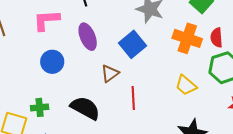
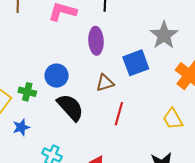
blue circle: (52, 62) -> (57, 76), moved

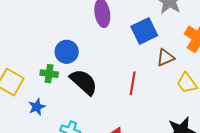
brown triangle: (105, 83) -> (165, 58), moved
green cross: (27, 92) -> (49, 74), moved

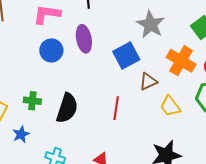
blue circle: (67, 52) -> (51, 50), moved
black semicircle: (84, 82) -> (67, 108), turned 68

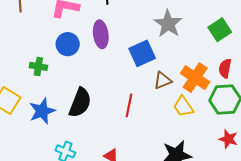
orange cross: (181, 61) -> (195, 78), moved
green cross: (32, 101) -> (38, 66), moved
blue star: (21, 134) -> (42, 111), moved, size x1.5

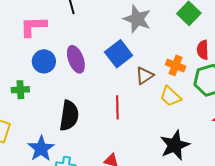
purple ellipse: (101, 34) -> (76, 59), moved
orange cross: (195, 78) -> (176, 65), size x0.7
blue star: (42, 111) -> (41, 148), moved

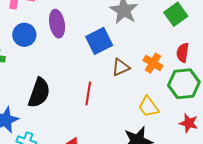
purple ellipse: (76, 59) -> (57, 24), moved
yellow trapezoid: (170, 96) -> (149, 107), moved

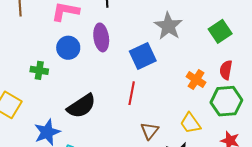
brown triangle: (121, 67) -> (150, 131), moved, turned -30
black semicircle: (39, 93) -> (81, 106), turned 36
red line: (88, 93) -> (132, 93), moved

